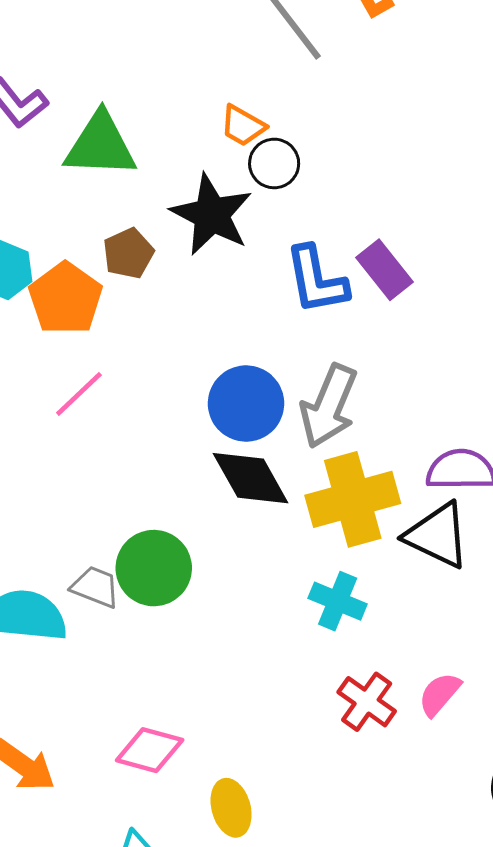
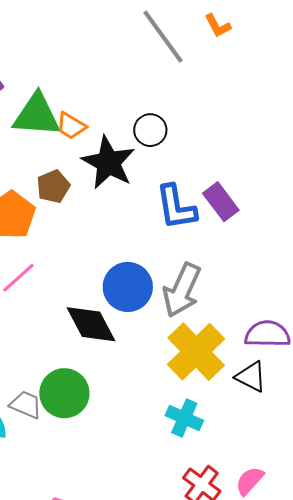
orange trapezoid: (243, 126) -> (71, 126), moved
black diamond: (251, 478) -> (91, 324), moved
yellow cross: (353, 499) -> (196, 352), turned -30
black triangle: (437, 535) -> (251, 377), size x0.7

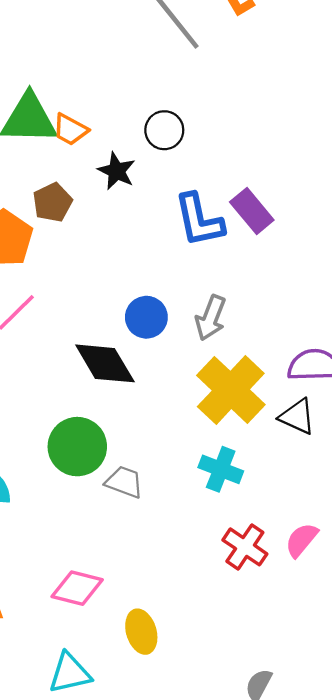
black star: (108, 163) -> (117, 171), size x0.6
blue circle: (128, 287) -> (146, 317), size x0.7
gray arrow: (182, 290) -> (211, 318), size x0.7
gray trapezoid: (26, 405) -> (124, 482), moved

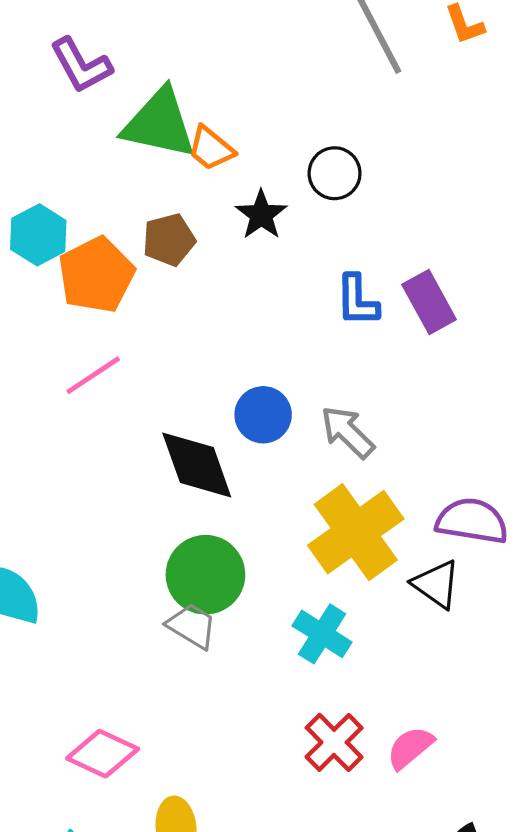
blue L-shape: (199, 220) -> (357, 300), size x0.7
gray arrow: (211, 318) -> (348, 432), turned 102
green circle: (77, 447) -> (205, 575), moved

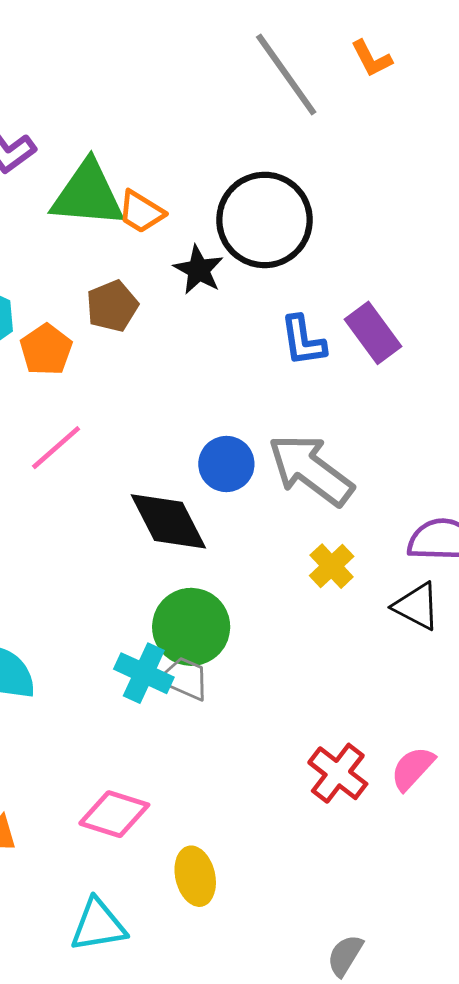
black circle: (335, 173) -> (264, 220), size x1.8
orange pentagon: (96, 275) -> (46, 350), size x0.7
gray arrow: (348, 432) -> (311, 470), size x1.5
yellow cross: (356, 532) -> (332, 566), size x0.5
cyan cross: (322, 634) -> (144, 673), moved

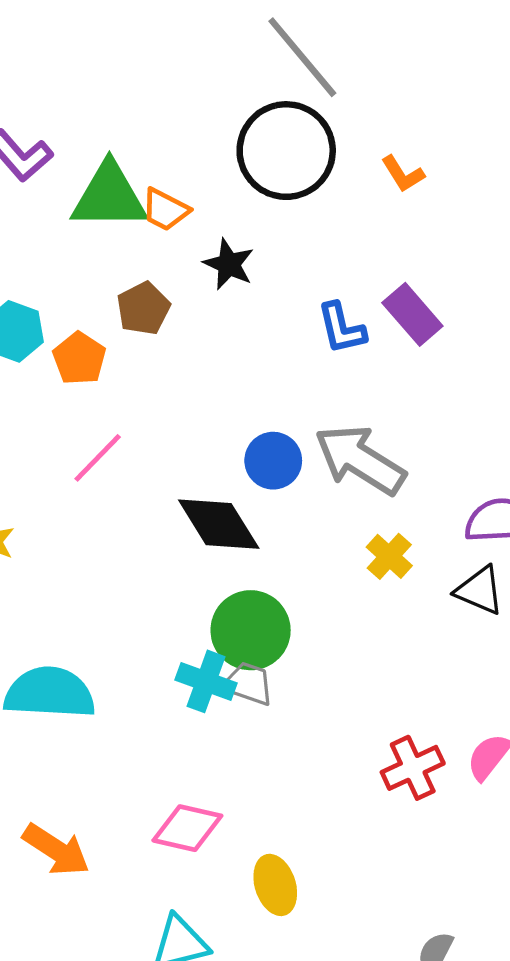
orange L-shape: (371, 59) -> (403, 174), moved
black circle: (264, 220) -> (286, 151), moved
red cross: (338, 773) -> (413, 768), turned 32

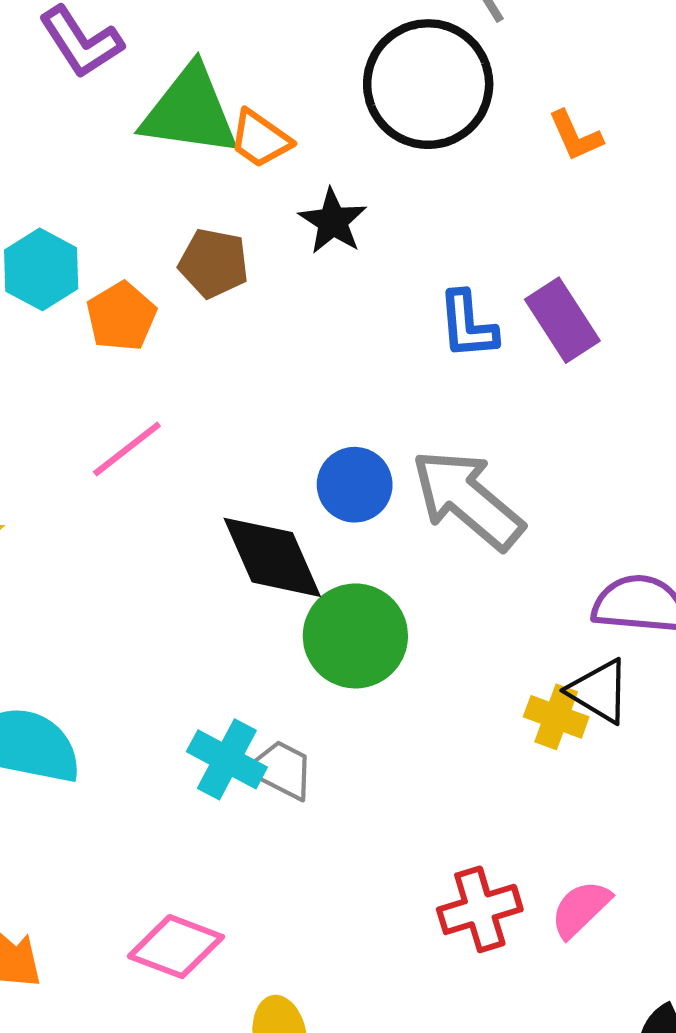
brown pentagon: (143, 308) -> (214, 263), turned 30
yellow cross: (389, 556) -> (556, 717), moved, turned -30
green circle: (251, 630) -> (355, 636), moved

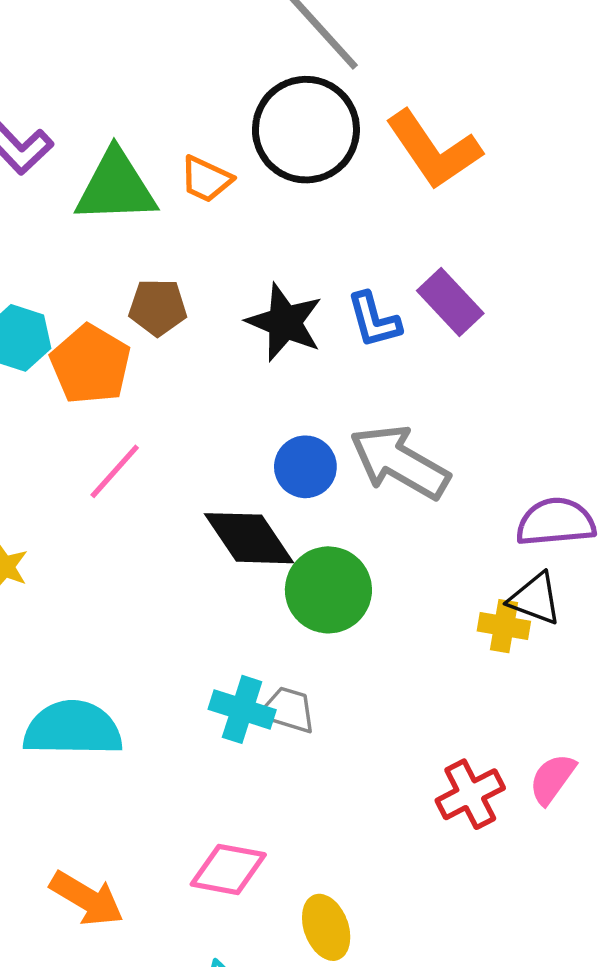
orange L-shape: (575, 136) -> (434, 150), size x2.0
orange trapezoid: (260, 139) -> (206, 179), moved
black star: (333, 221) -> (285, 322), moved, size x1.4
orange pentagon: (121, 317) -> (90, 364), size x1.4

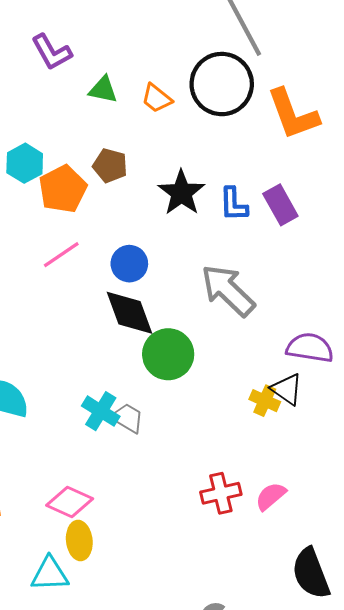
green triangle: (116, 187) -> (103, 90), size x0.6
blue circle: (305, 467) -> (129, 264), moved
yellow ellipse: (326, 927) -> (79, 540), moved

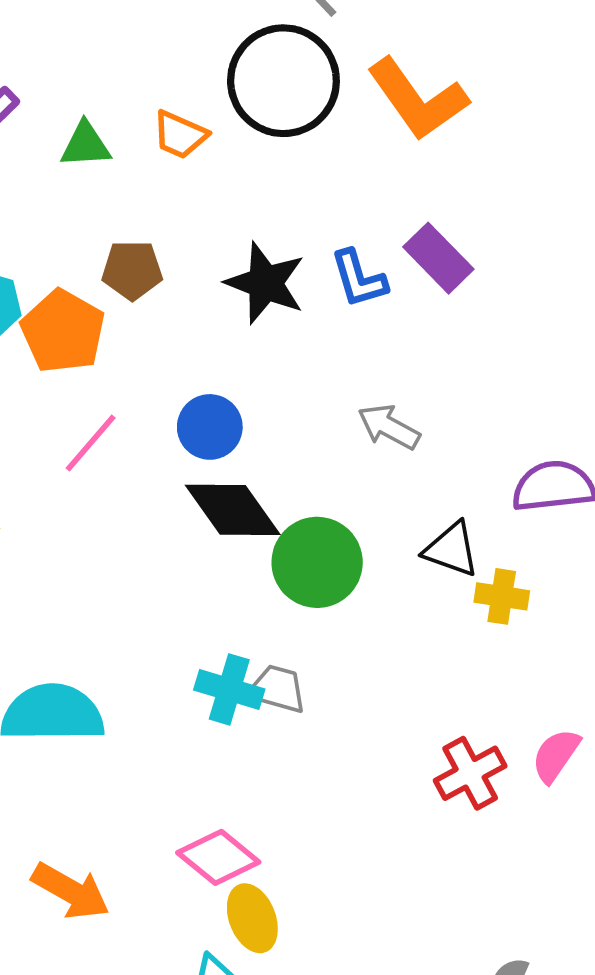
gray arrow: (228, 290) -> (389, 427), size x0.6
black triangle: (287, 389) -> (452, 549), moved
pink diamond: (70, 502) -> (218, 857), turned 30

